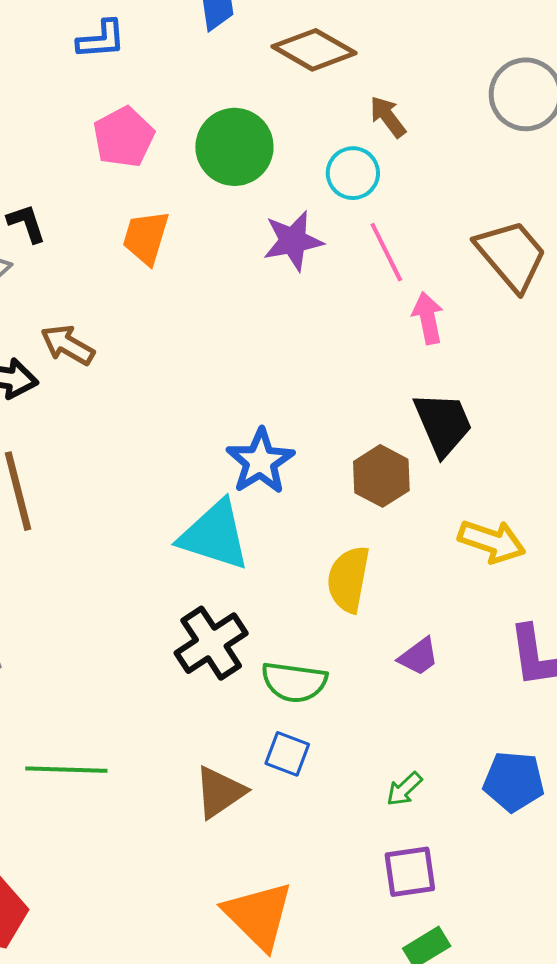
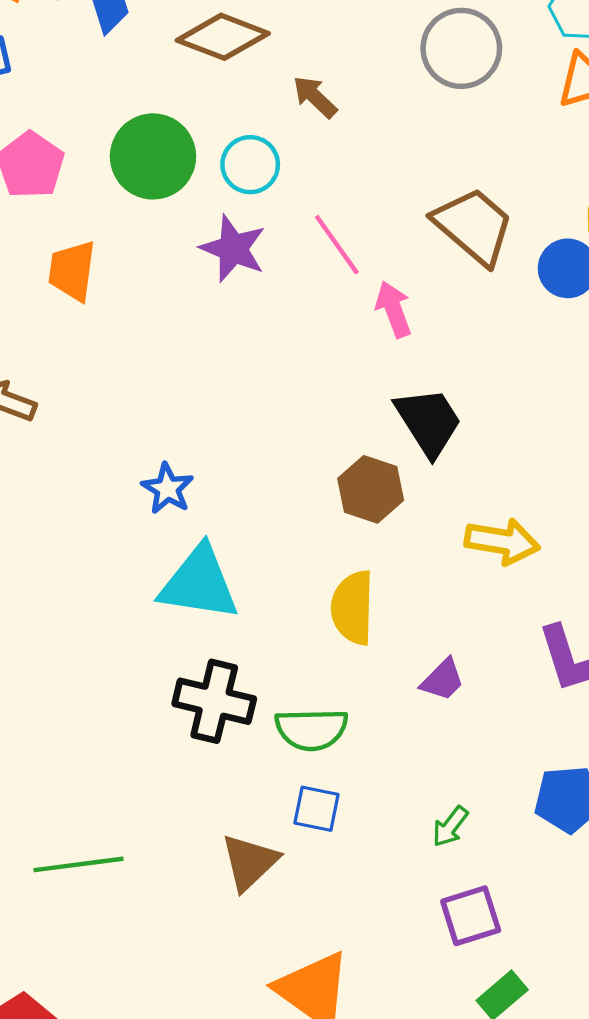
cyan circle: (353, 173) -> (250, 165), moved
purple star: (293, 241) -> (233, 249), turned -30
blue star: (260, 461) -> (167, 489), moved, size x0.7
black cross: (211, 643) -> (214, 701), turned -34

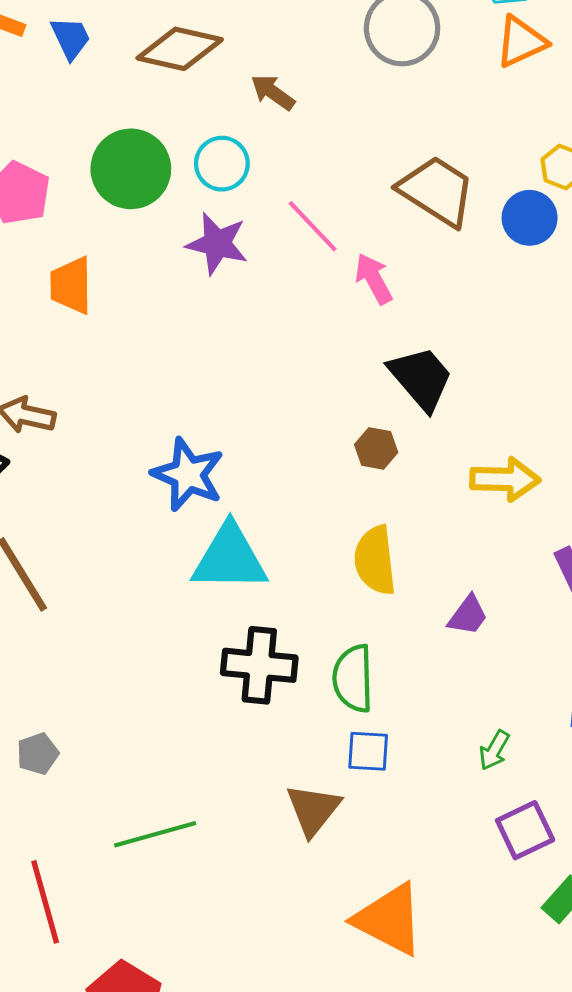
blue star: (167, 489) -> (188, 475), size x1.5
brown hexagon: (371, 489) -> (376, 448), size x0.7
green semicircle: (312, 729) -> (353, 678), turned 98

